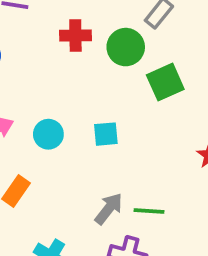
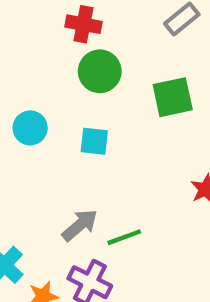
green circle: (126, 47) -> (100, 71), moved
green line: (149, 211) -> (124, 237), turned -36

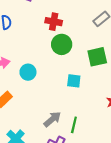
cyan square: (94, 141) -> (74, 81), moved
green line: (124, 237) -> (74, 125), turned -56

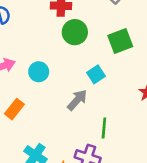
cyan square: (74, 81) -> (96, 74), turned -32
gray arrow: (52, 119) -> (77, 100), moved

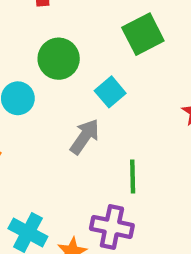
green circle: (75, 32) -> (59, 59), moved

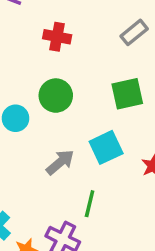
cyan square: (110, 92) -> (106, 147), moved, size x1.4

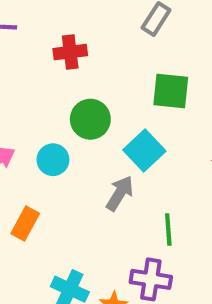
green square: (127, 94) -> (171, 91), turned 36
cyan square: (106, 147) -> (144, 150), moved

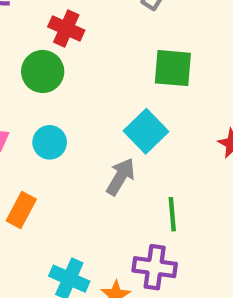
red cross: (70, 52) -> (66, 28), turned 32
green circle: (90, 119) -> (43, 71), moved

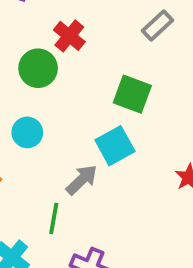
green square: (173, 68) -> (132, 94), moved
green line: (172, 214) -> (54, 218), moved

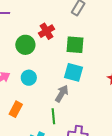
red cross: (69, 36) -> (46, 31), moved, turned 35
cyan square: (115, 146) -> (74, 72), turned -30

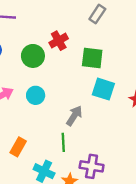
cyan square: (74, 72) -> (103, 89), moved
orange rectangle: (16, 109) -> (18, 147), moved

